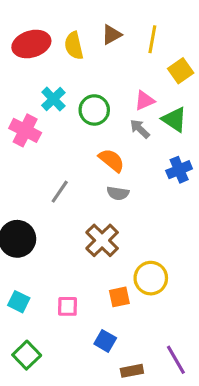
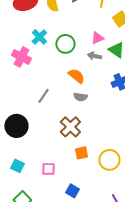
gray arrow: (140, 129) -> (94, 56), turned -32
yellow circle: (151, 278) -> (109, 160), moved
orange square: (119, 297) -> (81, 153), moved

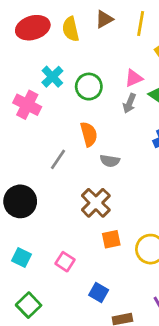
gray arrow: (94, 56) -> (129, 103), turned -80
orange semicircle: (76, 76) -> (89, 134), moved, turned 36
pink square: (48, 169) -> (65, 262), turned 32

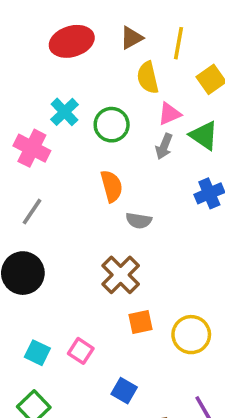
red ellipse: (33, 28) -> (72, 41), moved
yellow semicircle: (71, 29) -> (148, 78), moved
gray line: (58, 159) -> (32, 212), moved
cyan square: (22, 257) -> (37, 353), moved

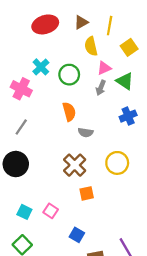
yellow circle: (191, 335) -> (117, 163), moved

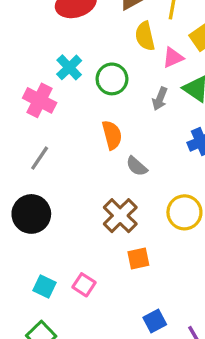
pink triangle: (104, 68) -> (173, 58), moved
gray semicircle: (86, 132) -> (137, 166), turned 32
blue square: (77, 235) -> (155, 321), moved, turned 32

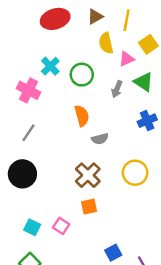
gray semicircle: (137, 166) -> (100, 139), turned -56
orange square: (138, 258) -> (89, 207), moved

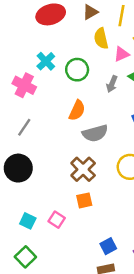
orange semicircle: (82, 116) -> (77, 110), turned 40
gray semicircle: (100, 139) -> (95, 133), size x1.5

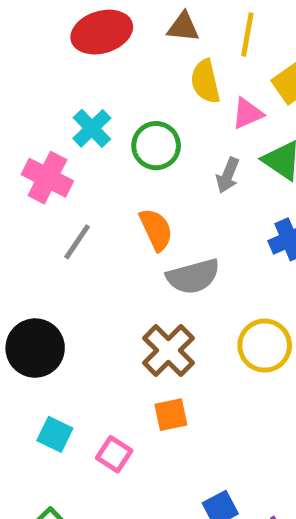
brown triangle: (90, 12) -> (183, 27), turned 35
orange semicircle: (77, 110) -> (156, 230), turned -50
gray line: (24, 127) -> (77, 242), moved
cyan square: (28, 221) -> (55, 434), moved

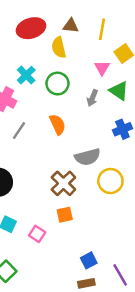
yellow semicircle: (205, 81) -> (59, 47), moved
pink triangle: (247, 114) -> (102, 68), turned -35
gray semicircle: (193, 276) -> (88, 157), moved

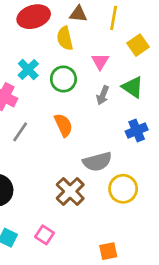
pink triangle: (102, 68) -> (100, 61), moved
orange square: (65, 215) -> (108, 251), moved
pink square: (37, 234) -> (44, 235), moved

